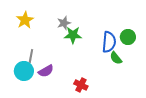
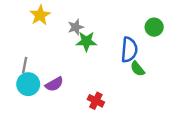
yellow star: (25, 20) -> (40, 15), moved
green circle: (128, 37) -> (154, 27), moved
gray line: (31, 56) -> (25, 65), moved

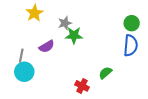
blue semicircle: (129, 50) -> (131, 45), moved
green semicircle: (137, 69) -> (105, 73), moved, turned 88
purple semicircle: (54, 84) -> (47, 46), moved

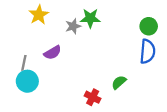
green star: (74, 35) -> (90, 18), moved

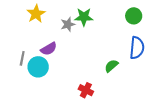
green circle: (149, 26) -> (134, 16), moved
cyan circle: (27, 81) -> (38, 67), moved
green semicircle: (119, 82) -> (111, 66), moved

